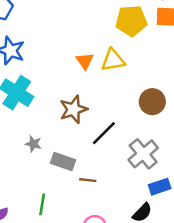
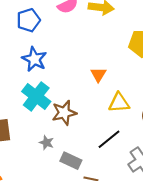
yellow triangle: (113, 60) -> (119, 103), moved
brown star: (73, 109) -> (64, 113), moved

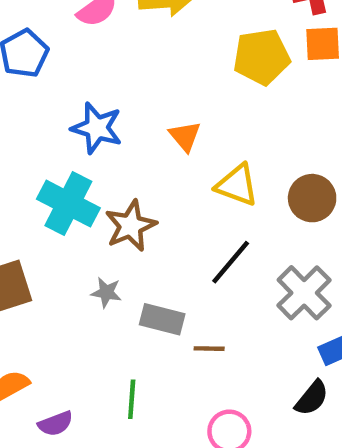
blue star: (34, 59) -> (97, 128), moved
yellow triangle: (119, 103) -> (237, 185), turned 35

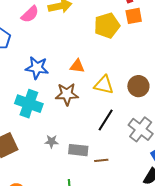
orange triangle: (185, 136) -> (77, 66), turned -35
brown star: (131, 226) -> (67, 94), moved, turned 30

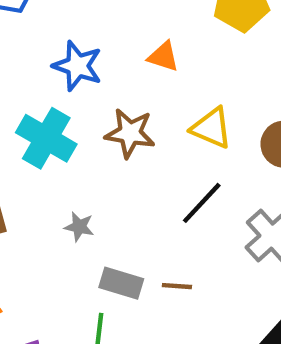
orange triangle: (77, 66) -> (163, 57), moved
gray rectangle: (78, 150) -> (121, 283), moved

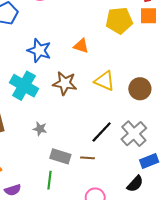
black line: (202, 203) -> (102, 132), moved

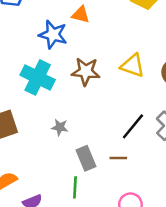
orange triangle: (81, 46) -> (81, 15), moved
gray rectangle: (60, 156) -> (86, 158), turned 54

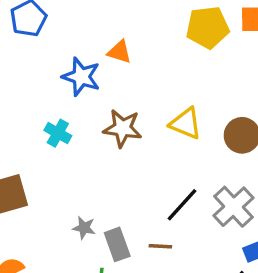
cyan cross: (38, 77) -> (58, 133), size x0.6
gray star: (60, 127) -> (84, 228), moved

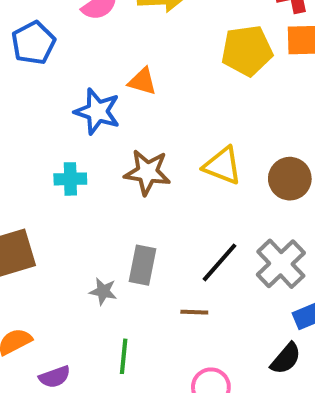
cyan cross: (58, 133) -> (70, 179), turned -30
gray rectangle: (117, 244) -> (142, 265), moved, turned 32

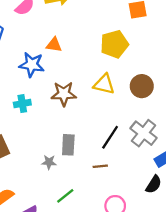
yellow pentagon: (247, 51) -> (114, 44), moved
green line: (124, 356) -> (65, 196), turned 54

